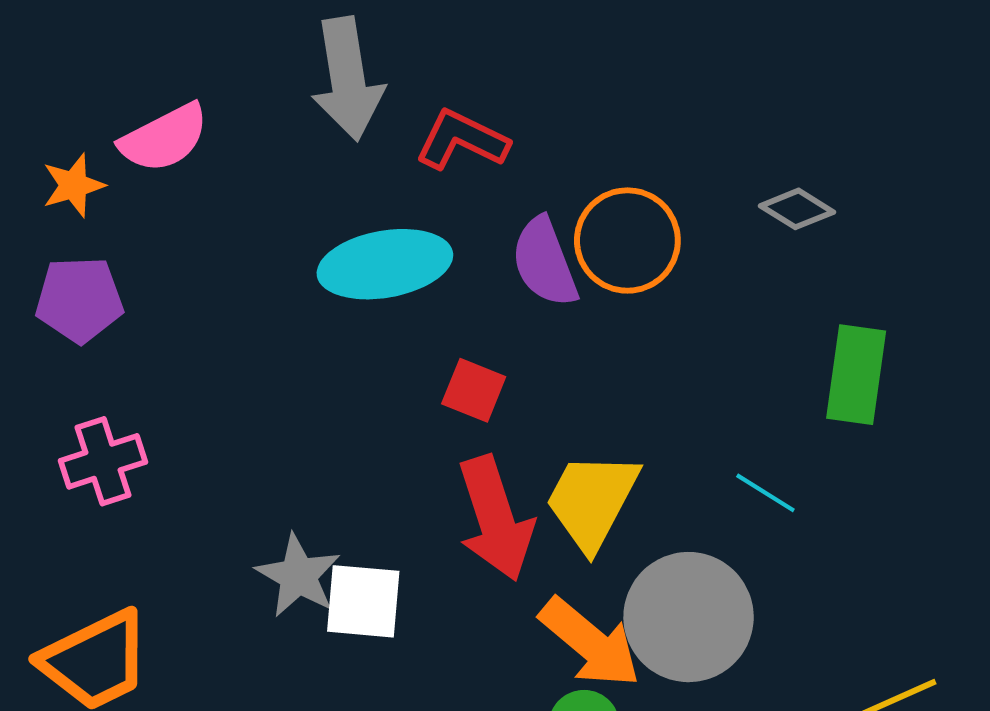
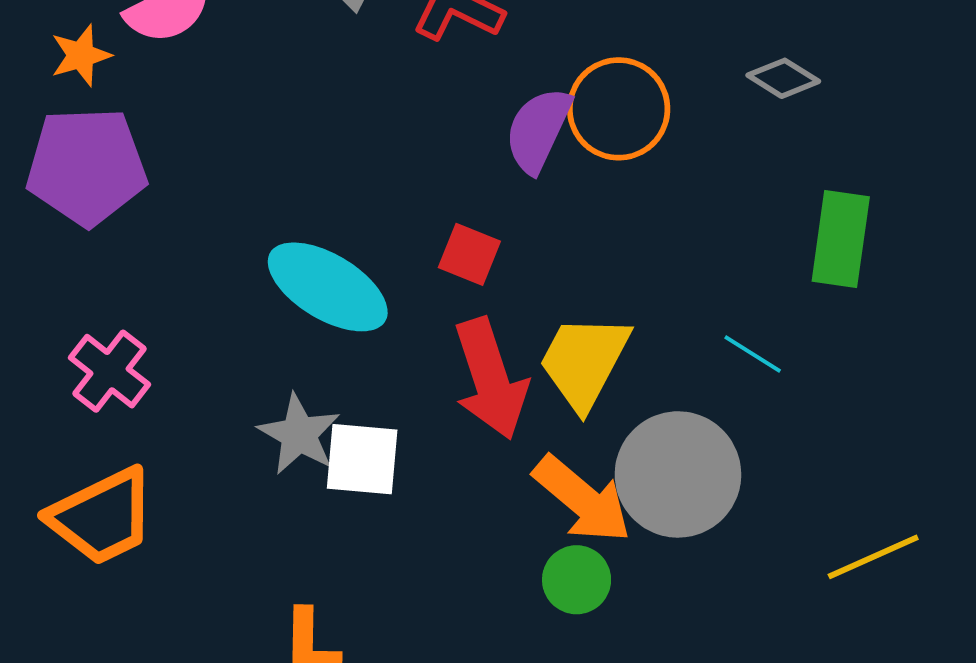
purple semicircle: (545, 262) -> (538, 130), turned 46
cyan ellipse: (385, 264) -> (328, 287), moved, turned 41
purple pentagon: (79, 300) -> (87, 166), size x1.4
pink cross: (103, 461) -> (110, 371), moved, turned -34

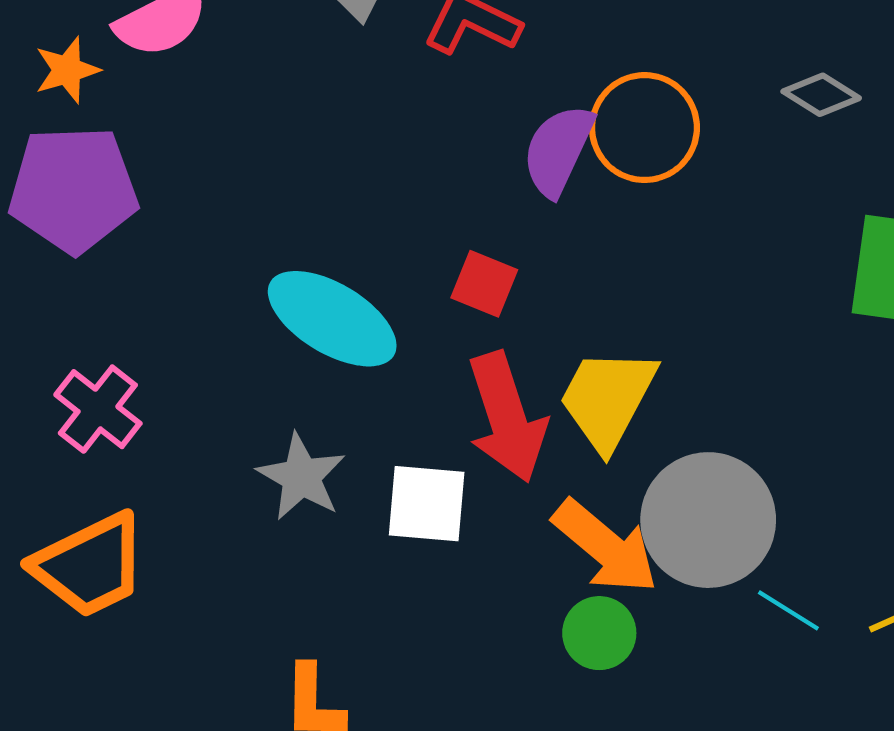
cyan line: (753, 354) -> (788, 610), moved
white square: (362, 459) -> (427, 504), moved

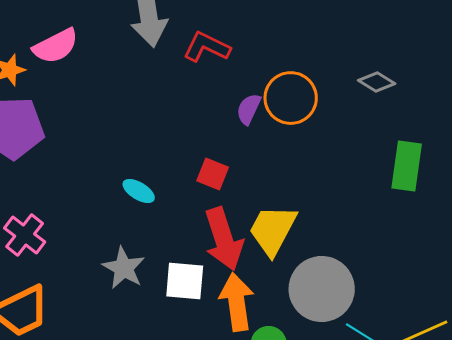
purple semicircle: (558, 150) -> (249, 109), size x0.7
cyan ellipse: (332, 319) -> (139, 191), size x0.5
orange arrow: (605, 547) -> (237, 302), moved, turned -138

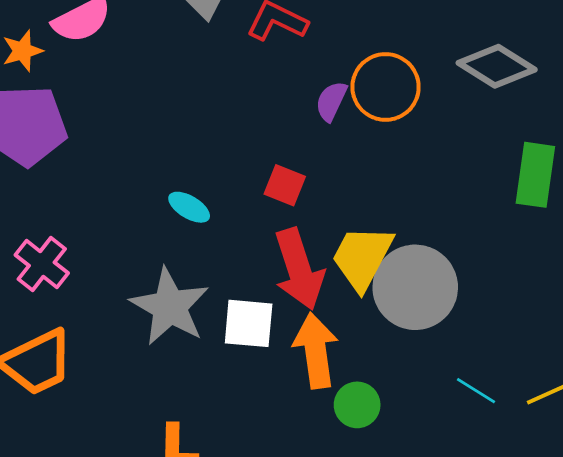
gray diamond: (377, 82) -> (497, 66), size x1.6
gray star: (124, 268) -> (170, 307), size x1.4
gray circle: (322, 289) -> (415, 287), moved

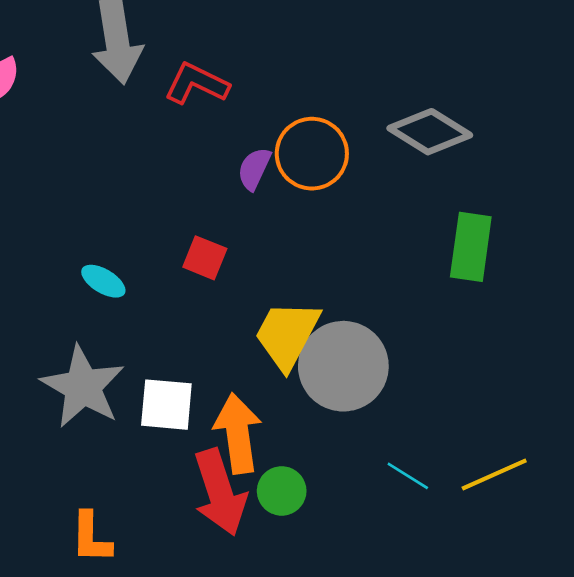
red arrow: (299, 269) -> (220, 492), moved

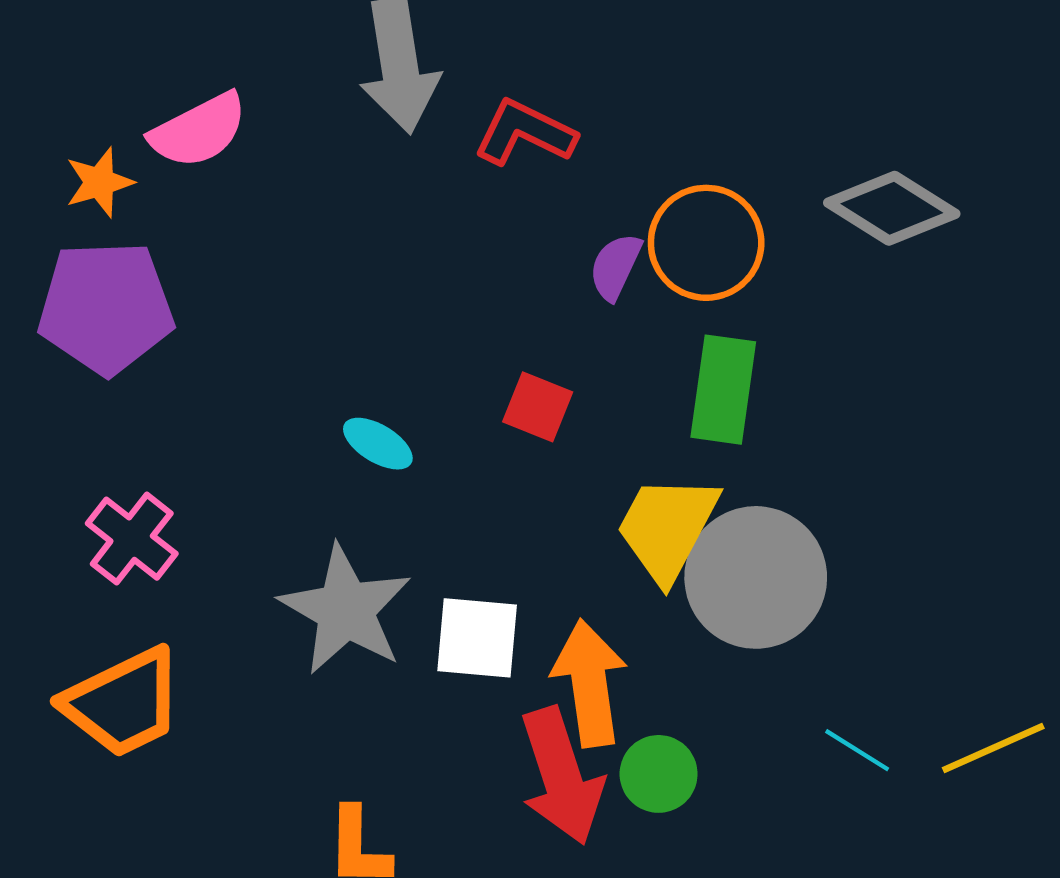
green rectangle: (471, 247) -> (723, 390), moved

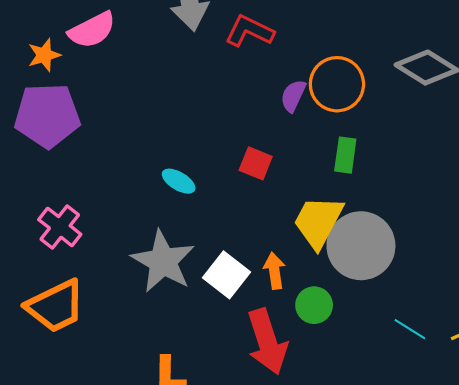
green rectangle: (723, 390) -> (345, 155), size x0.7
white square: (477, 638) -> (227, 275), turned 33
orange arrow: (589, 683) -> (274, 271), moved, size x0.6
green circle: (659, 774) -> (314, 305), moved

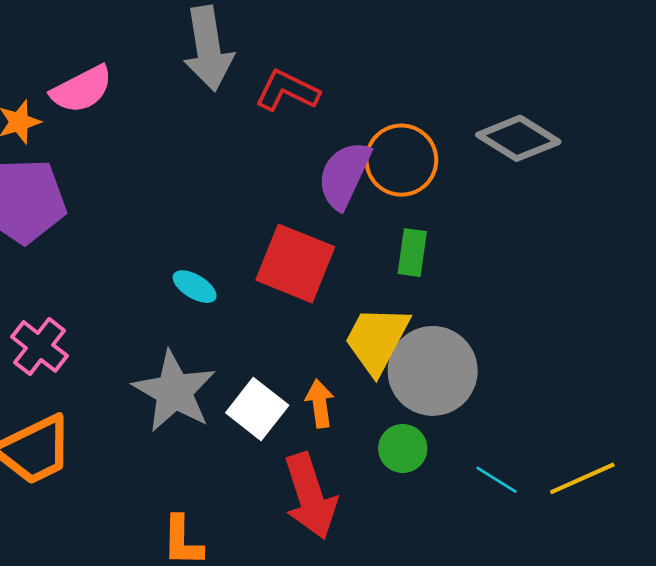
purple semicircle: (293, 96) -> (344, 175), size x1.6
red square: (256, 163) -> (295, 263), size x1.8
green circle: (314, 305) -> (403, 448), moved

